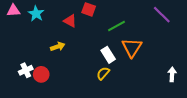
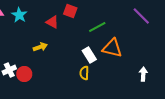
orange triangle: (132, 48) -> (112, 48), turned -50
yellow semicircle: (103, 73) -> (84, 73), turned -40
white arrow: (172, 74) -> (143, 74), moved

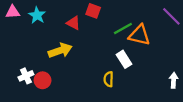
yellow arrow: (40, 47) -> (60, 51), size x1.5
orange triangle: (112, 48) -> (139, 35), moved
white rectangle: (89, 55) -> (124, 59), moved

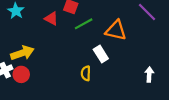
green line: (123, 29) -> (84, 24), moved
yellow arrow: (60, 51) -> (22, 53), moved

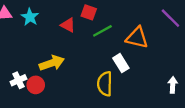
yellow arrow: (22, 53) -> (52, 63), moved
yellow semicircle: (86, 73) -> (105, 84), size x1.5

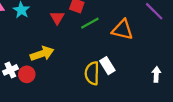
red triangle: (68, 25) -> (57, 18), turned 32
white rectangle: (121, 63) -> (107, 66), moved

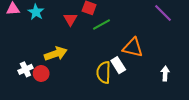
orange triangle: (123, 30) -> (133, 47), moved

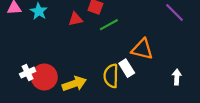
red triangle: (70, 19) -> (75, 19), turned 48
yellow arrow: (56, 54) -> (74, 84), moved
red circle: (41, 73) -> (44, 77), size x1.5

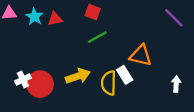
red triangle: (75, 19) -> (55, 19), moved
green line: (109, 25) -> (97, 37), moved
yellow arrow: (74, 84) -> (78, 76), moved

